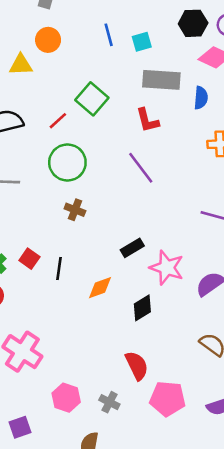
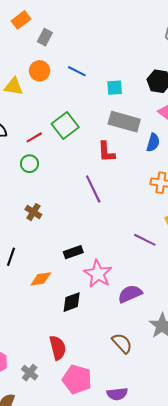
blue line: (109, 35) -> (77, 71), moved, turned -60
green circle: (67, 162) -> (30, 164), moved, size x0.6

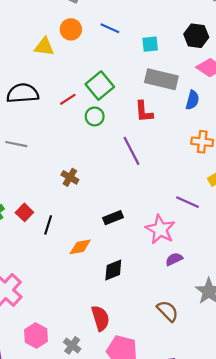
green circle: (30, 164) -> (95, 116), moved
pink star: (98, 274) -> (160, 229), moved
purple semicircle: (130, 294) -> (174, 259), size x0.7

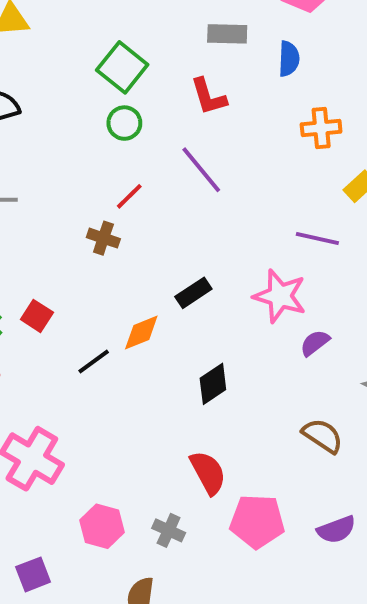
gray rectangle: (161, 79) -> (227, 34), size x0.7
red line: (68, 99) -> (129, 196), moved
black line: (48, 225) -> (94, 362), moved, turned 48
orange diamond: (80, 247) -> (141, 332), moved

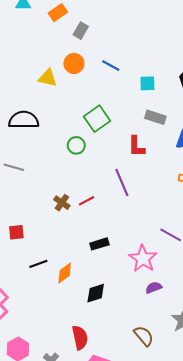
green circle: (124, 123) -> (76, 145), moved
red line: (129, 196) -> (86, 201), moved
red square: (37, 316) -> (16, 232), turned 35
orange diamond: (141, 332) -> (65, 273), moved, turned -30

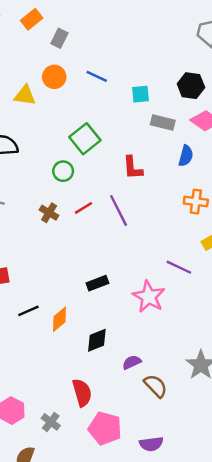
gray rectangle: (155, 117) -> (163, 123), moved
red line: (86, 201) -> (83, 208), moved
brown cross: (62, 203) -> (49, 213), moved
purple semicircle: (154, 288) -> (132, 362), moved

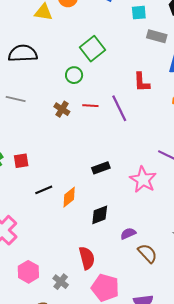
red L-shape: (133, 168) -> (142, 82), moved
red line: (83, 208) -> (90, 106), turned 35

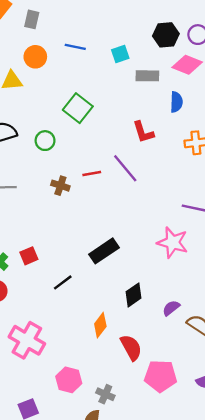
green circle: (74, 75) -> (45, 141), moved
black rectangle: (101, 168) -> (104, 251), moved, size x1.4
orange diamond: (69, 197) -> (100, 325), moved
gray cross: (61, 282) -> (105, 394), moved

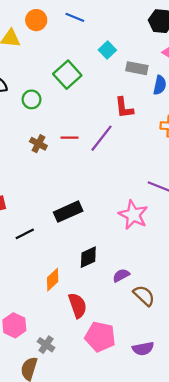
cyan square: (120, 54) -> (107, 50), moved, turned -35
gray rectangle: (147, 76) -> (137, 68), moved
purple line: (125, 168) -> (101, 138), turned 68

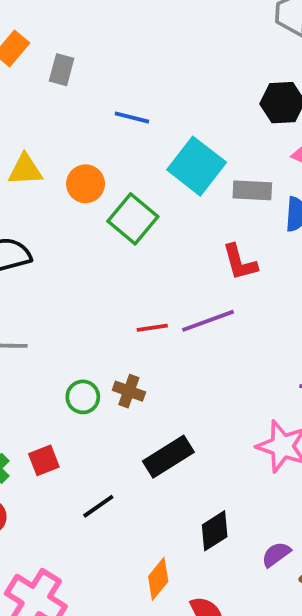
orange circle: (36, 20) -> (86, 184), moved
cyan square: (107, 50) -> (197, 166), size x1.8
green circle: (32, 99) -> (83, 397), moved
purple line: (101, 138) -> (208, 321), turned 40
brown cross: (38, 144) -> (129, 391), moved

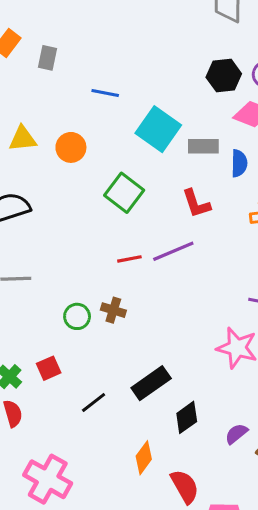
green square: (133, 219) -> (124, 193), moved
black rectangle: (168, 457) -> (151, 383), moved

